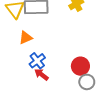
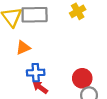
blue cross: (37, 61) -> (36, 73), turned 35

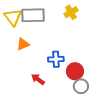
blue cross: (36, 73) -> (56, 59), moved

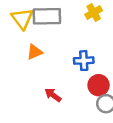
blue cross: (56, 59) -> (84, 61), moved

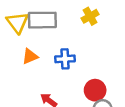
blue cross: (84, 61) -> (65, 59), moved

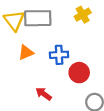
red circle: (95, 90) -> (79, 73), moved

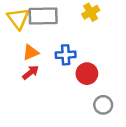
red arrow: (44, 94) -> (31, 72), moved, turned 105

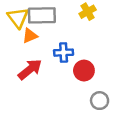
orange triangle: (31, 52) -> (30, 36), moved
red arrow: (31, 72) -> (30, 69), size x1.5

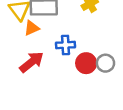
gray circle: (100, 101) -> (105, 63), moved

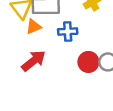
blue cross: (66, 45) -> (68, 31), moved

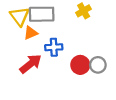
blue cross: (68, 31) -> (54, 47), moved

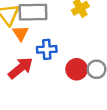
orange triangle: (31, 33) -> (21, 33), turned -40

